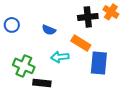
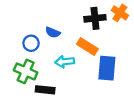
blue circle: (12, 25) -> (31, 43), moved

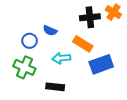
blue rectangle: (107, 68) -> (101, 64), turned 65
black rectangle: (45, 90) -> (55, 87), moved

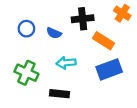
black cross: (90, 17) -> (83, 19), moved
blue circle: (30, 41) -> (26, 29), moved
orange rectangle: (83, 44) -> (104, 41), moved

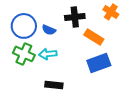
blue circle: (26, 29) -> (24, 26), size x1.6
cyan arrow: (66, 63) -> (48, 54), moved
green cross: (26, 73) -> (24, 54), moved

